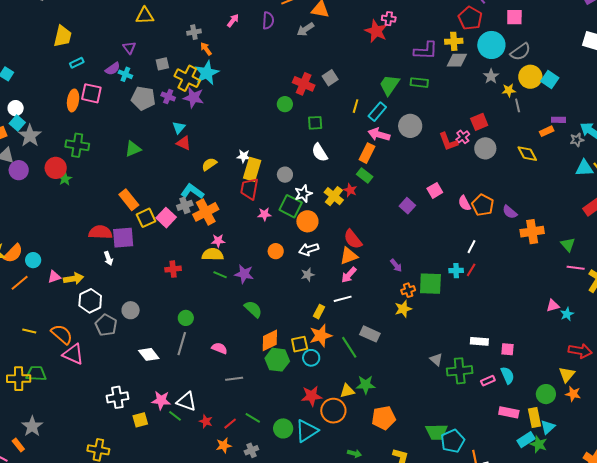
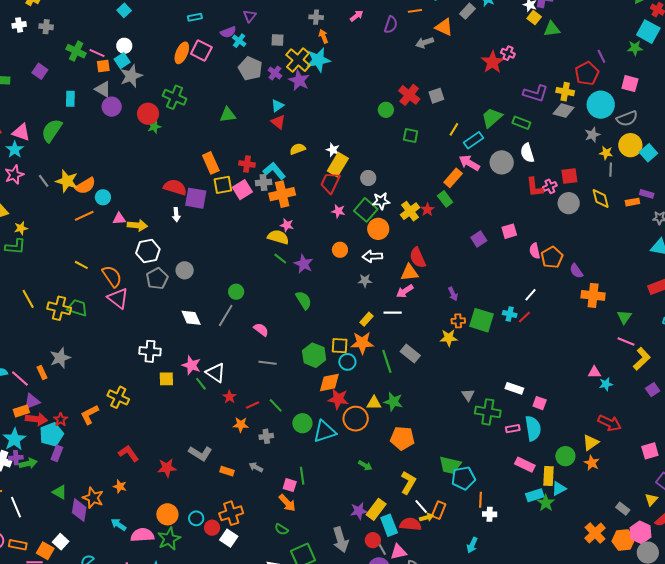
white semicircle: (320, 152) -> (527, 153), moved
yellow diamond: (527, 154) -> (601, 199), moved
red cross: (173, 269) -> (247, 164), moved
orange diamond: (270, 340) -> (329, 383), moved
cyan semicircle: (508, 375) -> (533, 428), size x1.4

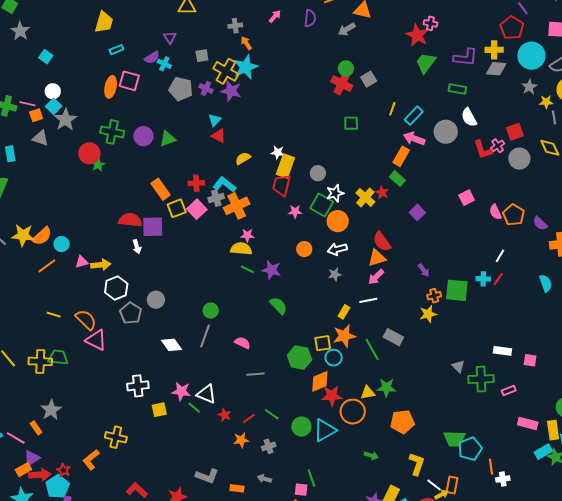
purple circle: (112, 107) -> (143, 136), moved
green circle: (386, 110) -> (346, 68), moved
green trapezoid: (492, 118) -> (426, 63), moved
purple square: (479, 239) -> (417, 212), moved
cyan semicircle: (533, 428) -> (546, 283), moved, size x0.7

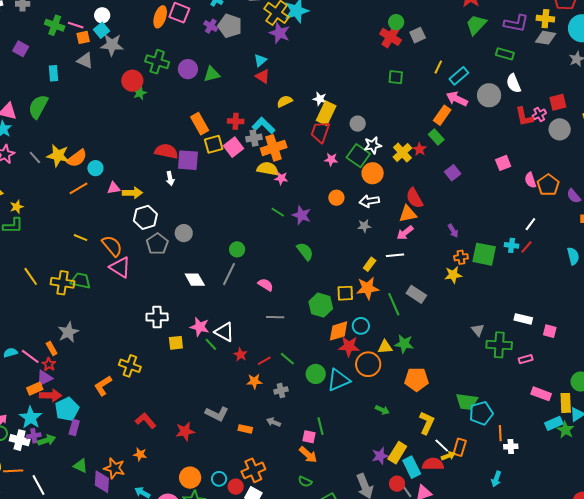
purple cross: (206, 88) -> (211, 26), moved
gray star: (65, 120) -> (112, 45), turned 30
yellow semicircle: (241, 249) -> (268, 169), moved
cyan circle: (334, 358) -> (361, 326), moved
red star: (64, 470) -> (49, 364), moved

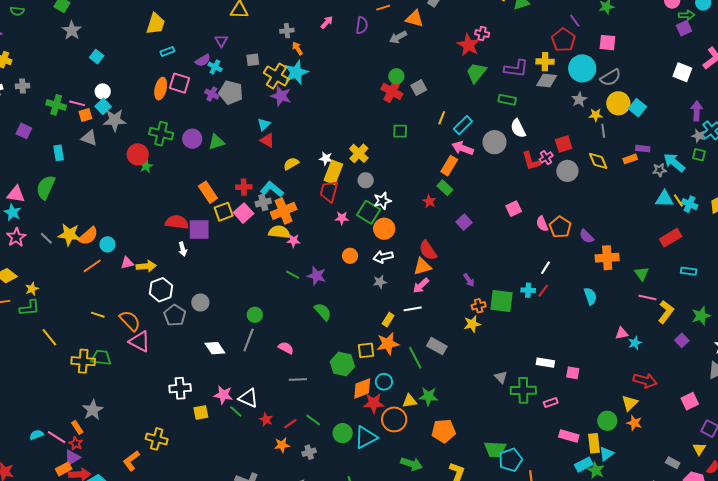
yellow cross: (402, 153) -> (359, 153), moved
yellow line: (31, 276) -> (49, 337), moved
green arrow: (382, 410) -> (412, 464), size x1.5

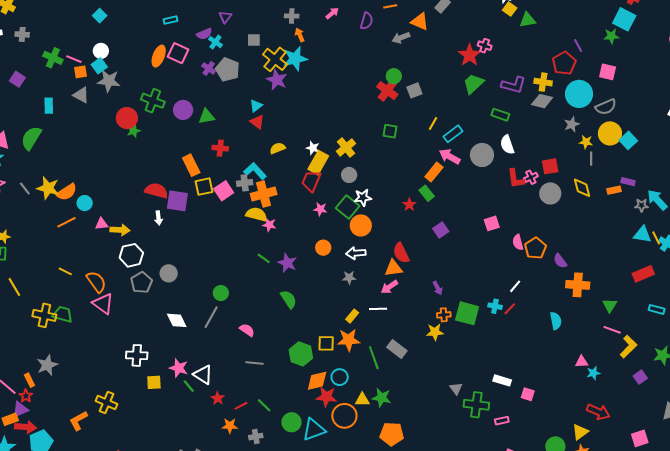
red cross: (244, 187) -> (220, 148), moved

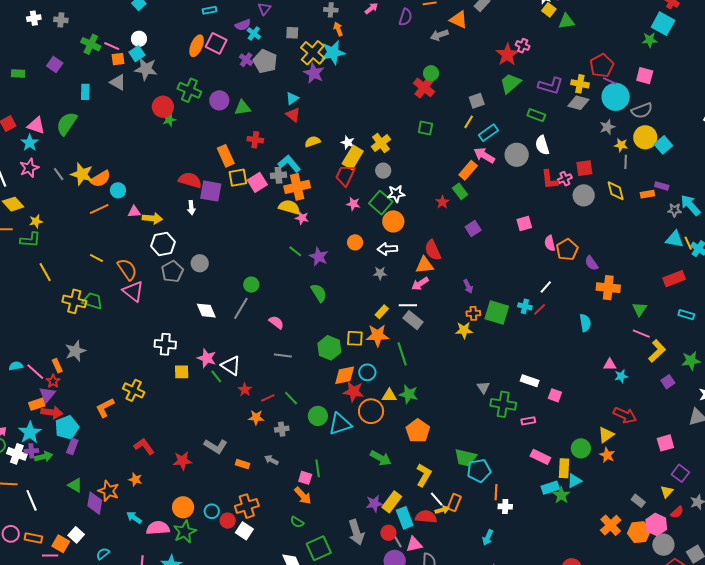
purple line: (578, 46) -> (610, 81), moved, turned -40
gray square: (414, 90) -> (477, 101), moved
gray rectangle: (397, 349) -> (413, 320), moved
purple triangle: (20, 409) -> (47, 395), turned -30
orange pentagon: (392, 434) -> (418, 431), turned 30

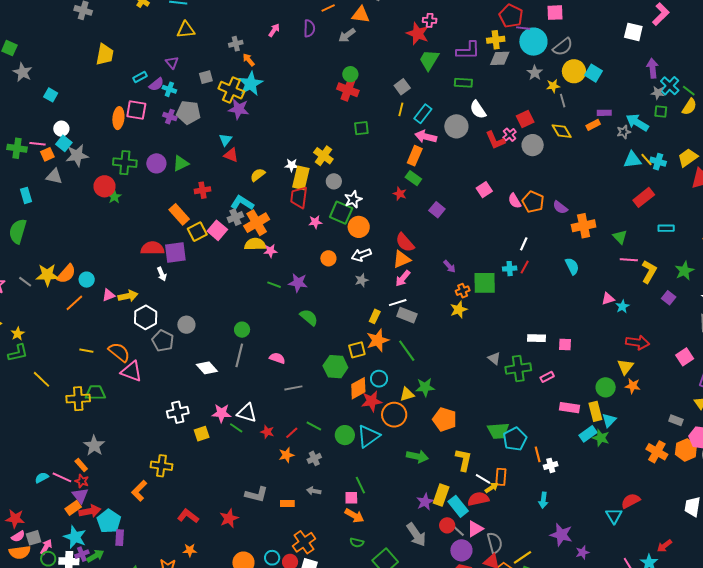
cyan rectangle: (210, 10) -> (140, 77), moved

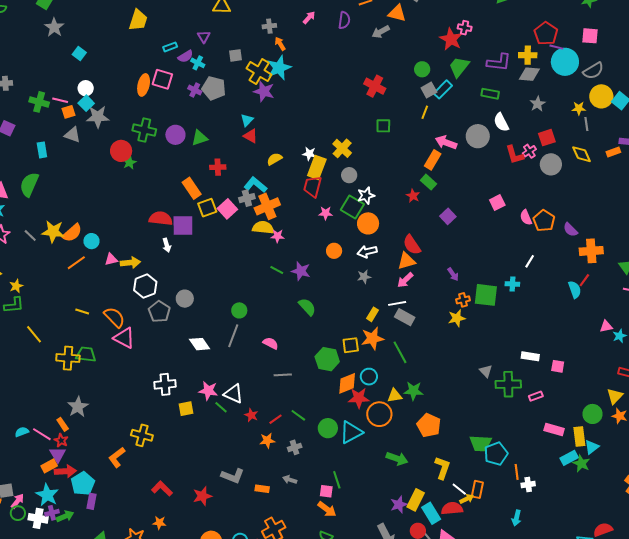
gray star: (535, 73) -> (538, 104), moved
green circle: (350, 74) -> (422, 69), moved
cyan rectangle: (423, 114) -> (443, 89), moved
red line: (525, 267) -> (584, 280), moved

